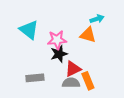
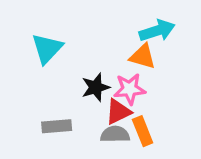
cyan arrow: (97, 19) -> (157, 31), size x1.5
cyan triangle: (29, 30) -> (47, 48), turned 35
pink star: (57, 40) -> (130, 89), moved

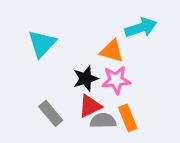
orange triangle: (143, 57) -> (112, 51), moved
red triangle: (118, 112) -> (90, 106), moved
gray rectangle: (57, 126) -> (51, 113), turned 55

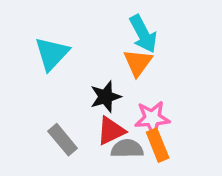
cyan arrow: (141, 28) -> (143, 34), moved, turned 80
orange triangle: (112, 51) -> (138, 63), turned 50
pink star: (116, 80) -> (152, 118), moved

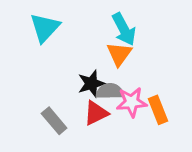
cyan triangle: (52, 54) -> (45, 28), moved
orange rectangle: (158, 145) -> (158, 110), moved
gray semicircle: (127, 149) -> (110, 91), moved

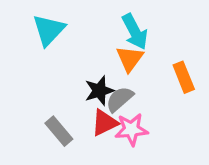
gray semicircle: (110, 91) -> (120, 99), turned -40
pink star: (132, 102) -> (131, 129), moved
orange rectangle: (158, 110) -> (184, 77), moved

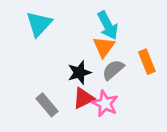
gray semicircle: (120, 99) -> (113, 70), moved
pink star: (131, 129) -> (105, 104), turned 30

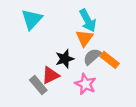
orange rectangle: (147, 62) -> (110, 60), moved, turned -30
red triangle: (83, 98) -> (50, 75), moved

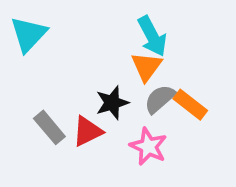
cyan triangle: (32, 19) -> (28, 34), moved
gray rectangle: (38, 85) -> (49, 127), moved

